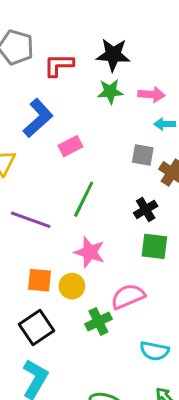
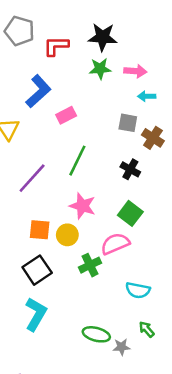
black cross: (146, 209) -> (130, 169), turned -30
purple line: (31, 220) -> (32, 178), turned -68
green square: (154, 246) -> (130, 213), moved, turned 30

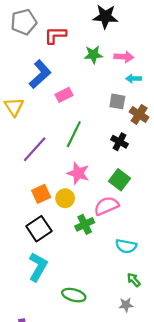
gray pentagon: (19, 31) -> (24, 22), turned -30
black star: (103, 37) -> (105, 17), moved
orange square: (40, 230) -> (41, 194), turned -30
green ellipse: (96, 334) -> (74, 295), moved
gray star: (121, 347) -> (126, 305), moved

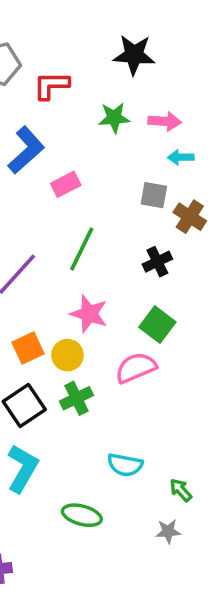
black cross: (119, 142) -> (157, 262), turned 35
green cross: (85, 224) -> (76, 398), moved
cyan semicircle: (126, 246) -> (125, 465), moved

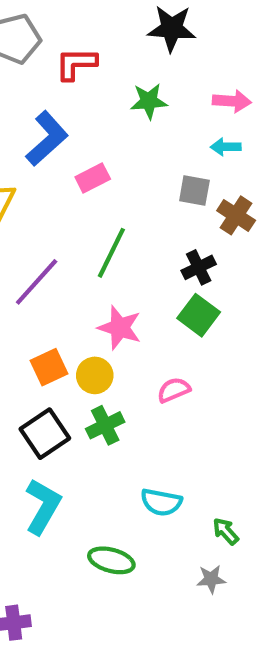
pink arrow: (165, 121) -> (232, 101), moved
green square: (157, 325) -> (199, 315), moved
pink semicircle: (136, 368) -> (174, 390), size x0.7

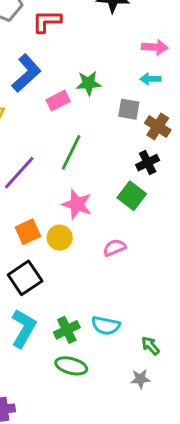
green star: (149, 101) -> (88, 83), moved
black cross: (199, 267) -> (148, 163), moved
green cross: (105, 425) -> (67, 330), moved

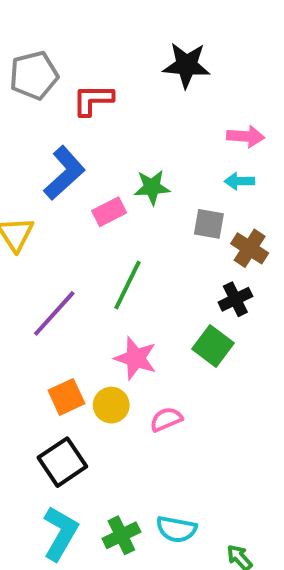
pink semicircle: (114, 248) -> (166, 419), moved

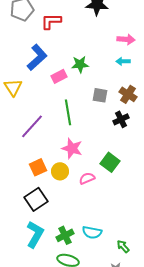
gray square: (209, 224) -> (100, 95), moved
green line: (128, 285) -> (68, 112), turned -35
green square: (213, 346) -> (110, 162), moved

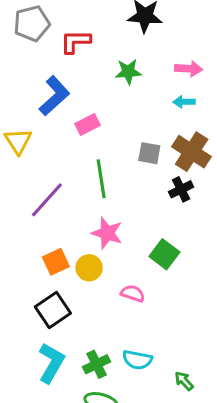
green star: (80, 64) -> (128, 72), moved
brown cross: (128, 94) -> (192, 152), size x1.4
pink semicircle: (87, 178) -> (133, 293), moved, turned 42

